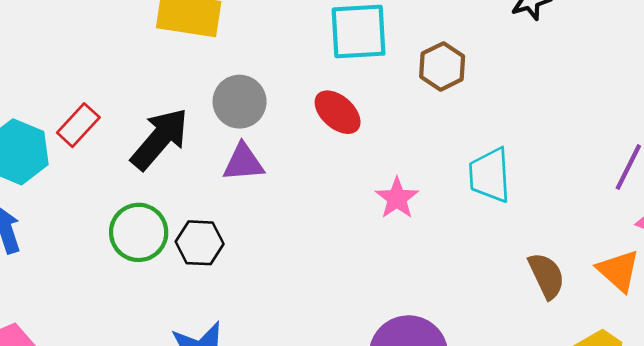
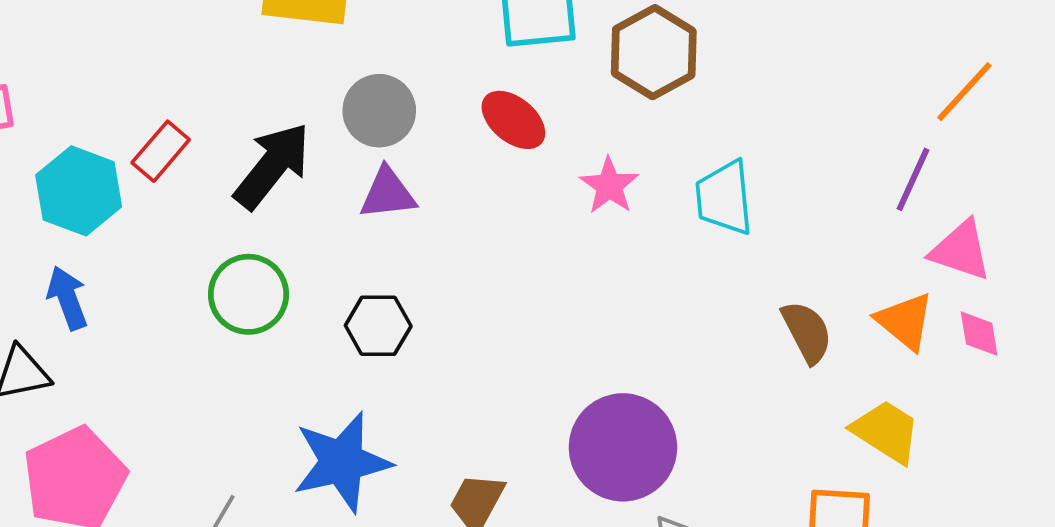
brown hexagon: (442, 66) -> (654, 52), size x1.4
pink star: (397, 198) -> (609, 186), moved
black hexagon: (200, 243) -> (378, 326), moved

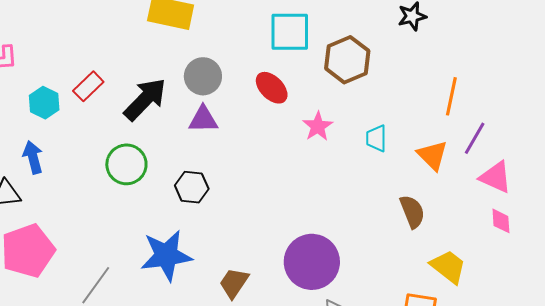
orange line: (964, 92) -> (451, 96), moved, turned -36
cyan hexagon: (79, 191) -> (44, 103), size x0.7
cyan trapezoid: (724, 198) -> (376, 138), size x0.7
orange triangle: (905, 321) -> (432, 155), moved

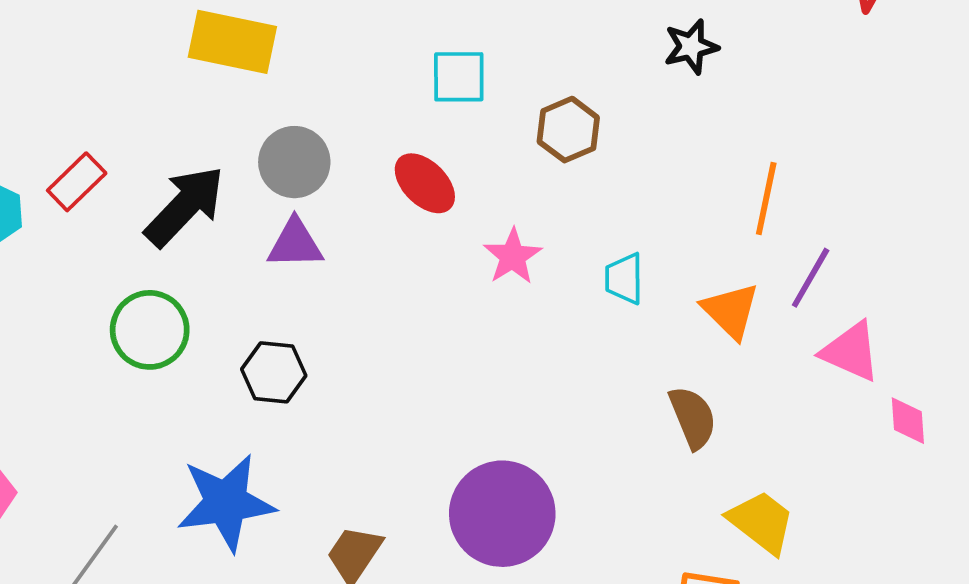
cyan square: (290, 32) -> (459, 77), size x0.7
brown hexagon: (347, 60) -> (568, 130), size x0.7
pink diamond: (501, 221) -> (908, 421), moved

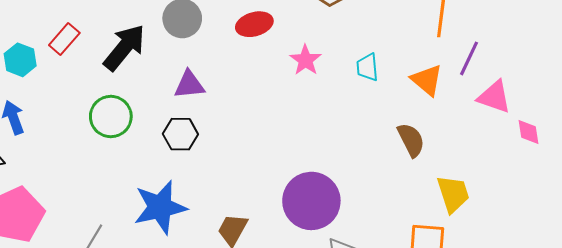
red ellipse: (425, 183) -> (254, 24), turned -56
purple triangle: (295, 244) -> (189, 85), moved
yellow trapezoid: (761, 522) -> (453, 194), turned 39

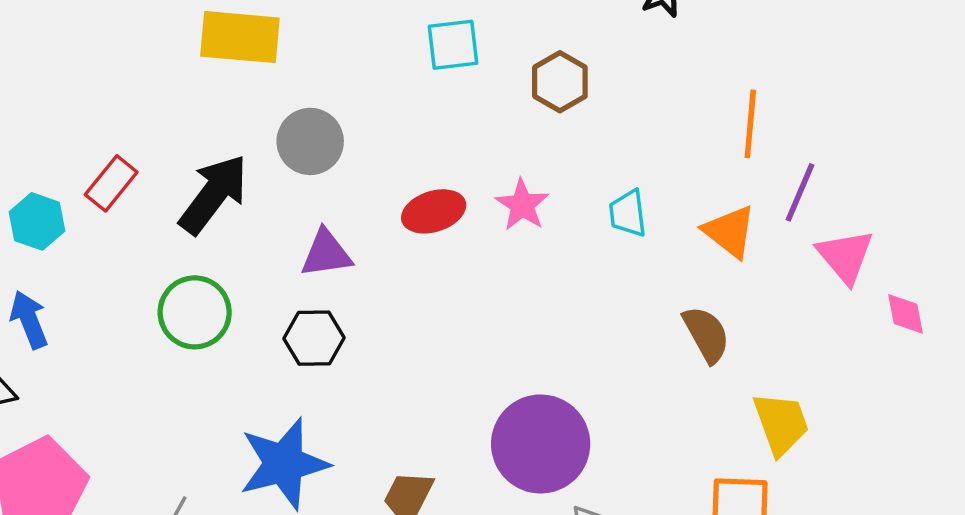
red ellipse: (254, 24) -> (434, 211), moved
pink triangle: (494, 97) -> (845, 256), turned 33

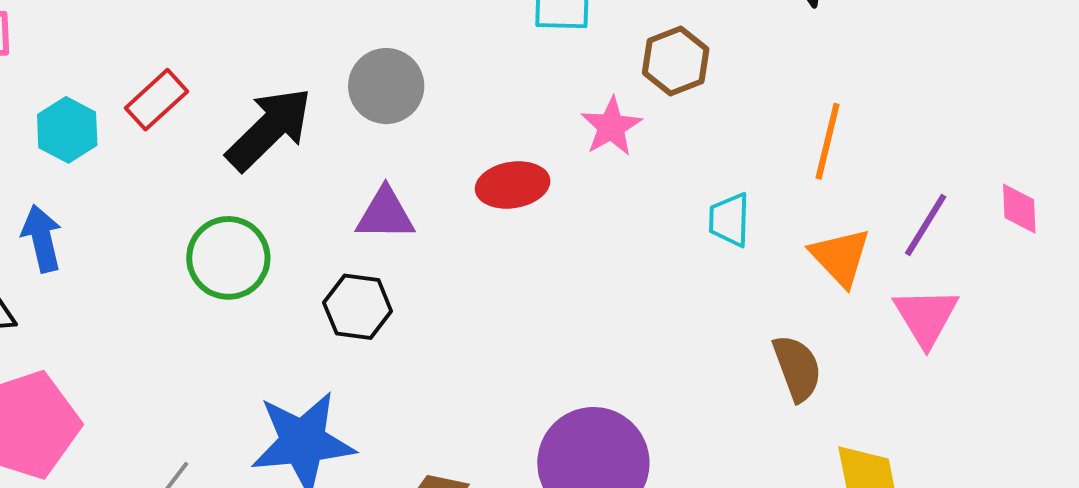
orange line: (750, 124) -> (828, 141), moved
pink star: (522, 205) -> (611, 127), moved
pink triangle: (845, 256) -> (926, 317), moved
pink diamond: (906, 314) -> (1019, 209), moved

